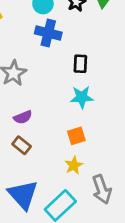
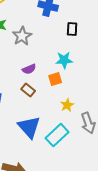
cyan star: (82, 97) -> (64, 60), moved
orange square: (76, 136) -> (55, 79), moved

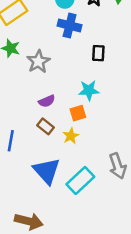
yellow star: (67, 105) -> (71, 136), moved

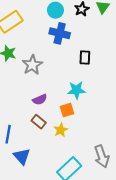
blue triangle: (47, 171) -> (22, 156), moved, size x0.7

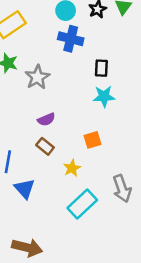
cyan star: (76, 90) -> (104, 96), moved
orange square: (67, 110) -> (92, 140), moved
yellow star: (61, 130) -> (72, 168), moved

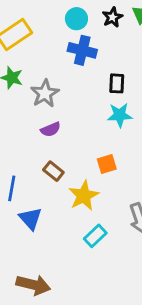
purple semicircle: (46, 119) -> (51, 129), moved
yellow star: (72, 168) -> (84, 196), size x1.5
cyan rectangle: (82, 204) -> (95, 236), size x0.7

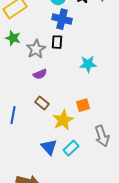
black rectangle: (117, 83) -> (57, 42), moved
orange square: (107, 164) -> (83, 105), moved
blue triangle: (30, 219) -> (49, 147), moved

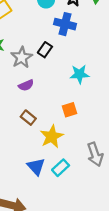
blue cross: (62, 19) -> (65, 24), moved
black rectangle: (57, 42) -> (45, 50), turned 32
orange square: (83, 105) -> (69, 110), moved

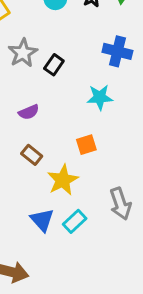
blue cross: (65, 24) -> (117, 51), moved
gray star: (22, 57) -> (23, 53), moved

